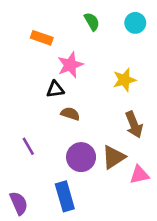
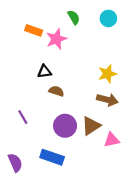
pink star: (70, 65) -> (56, 39), moved
yellow star: (124, 80) -> (107, 74), moved
brown arrow: (134, 125) -> (107, 100), turned -54
blue rectangle: (65, 196) -> (52, 157), turned -55

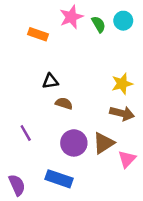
green semicircle: (74, 17) -> (99, 24), moved
pink star: (56, 39) -> (71, 17), moved
pink triangle: (112, 140) -> (127, 159), turned -35

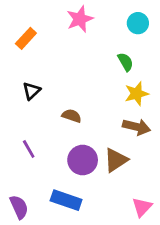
green semicircle: (99, 24) -> (125, 62), moved
orange rectangle: (38, 34) -> (26, 38), moved, turned -66
black triangle: (50, 81) -> (31, 91), moved, turned -35
pink triangle: (127, 159) -> (142, 207), moved

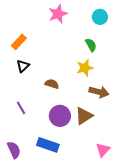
orange rectangle: (26, 38) -> (19, 42), moved
yellow star: (137, 94) -> (85, 68), moved

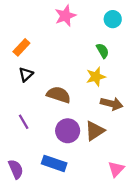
brown semicircle: (52, 84) -> (59, 95), size x1.5

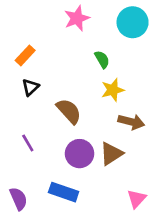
cyan circle: (113, 19) -> (133, 22), size x1.5
green semicircle: (103, 51) -> (102, 59), moved
brown semicircle: (59, 95) -> (69, 111), turned 30

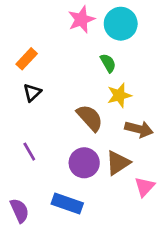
cyan circle: (133, 22) -> (121, 24), moved
brown semicircle: (69, 111) -> (90, 118), moved
pink triangle: (137, 199) -> (145, 187), moved

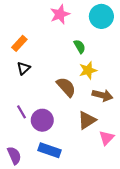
cyan circle: (121, 24) -> (101, 16), moved
purple circle: (84, 163) -> (42, 120), moved

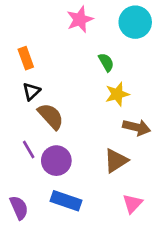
orange rectangle: (19, 43) -> (26, 58), turned -63
brown semicircle: (66, 87) -> (51, 116), moved
pink triangle: (107, 138) -> (132, 203), moved

